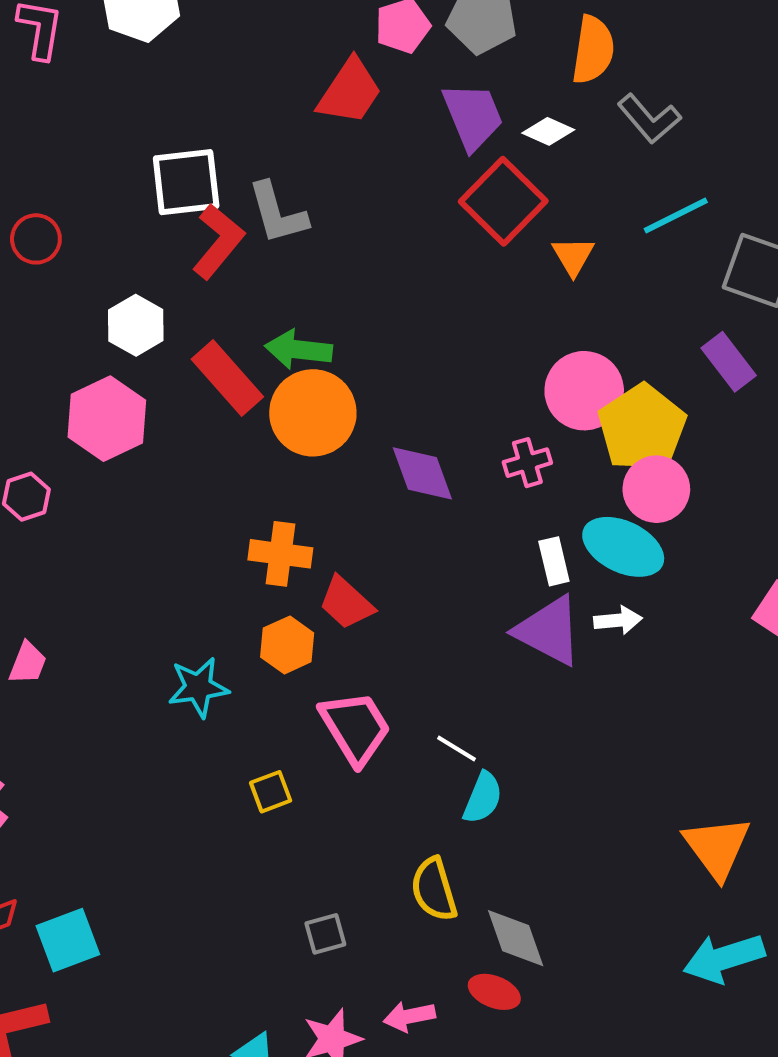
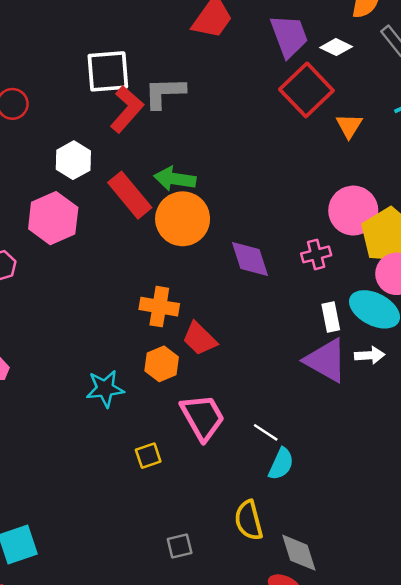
gray L-shape: (277, 213) -> (165, 93), turned 102

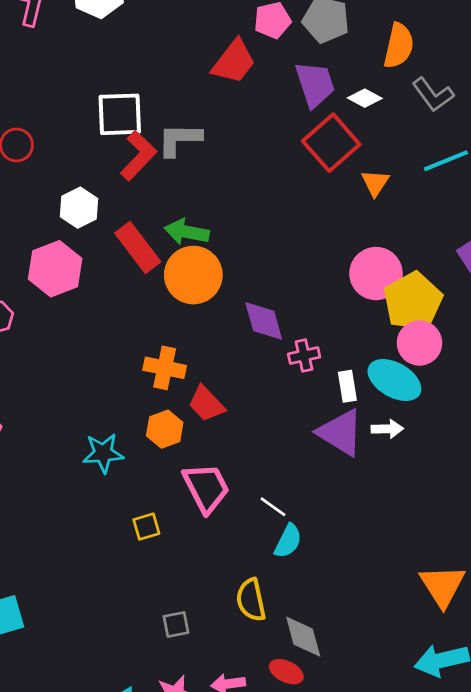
pink cross: (316, 254) -> (304, 355), moved

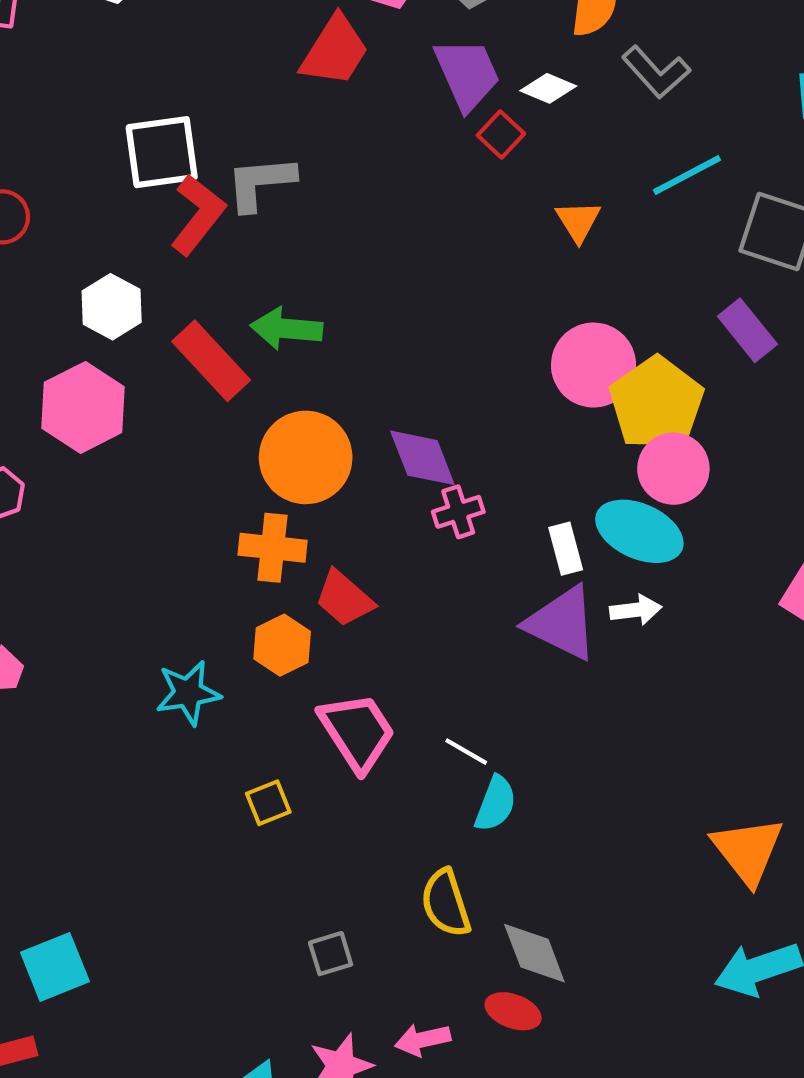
red square: (331, 143) -> (501, 134), moved, size x0.5
orange circle: (193, 275) -> (306, 457), moved
pink cross: (304, 355) -> (458, 512), moved

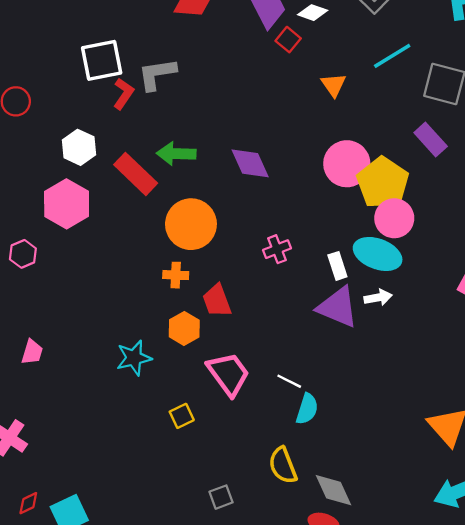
red L-shape: (198, 215) -> (124, 94), size x0.7
purple diamond: (422, 458) -> (250, 163), moved
orange cross: (273, 548) -> (176, 275), size x0.7
red trapezoid: (344, 598) -> (217, 301), turned 32

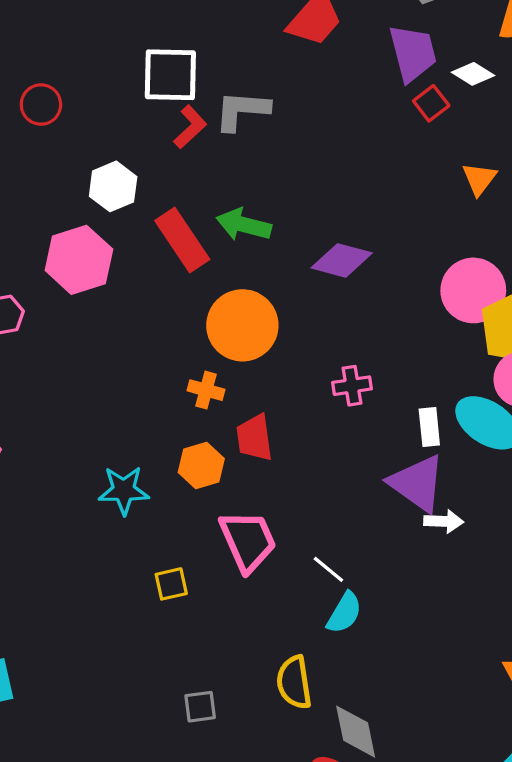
purple diamond: (250, 163) -> (342, 260), turned -63
white arrow: (378, 298) -> (444, 521), moved

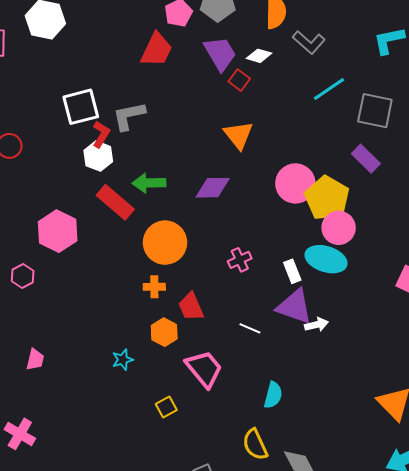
orange triangle: (479, 179) -> (238, 135), moved, size x1.4
white hexagon: (113, 186) -> (98, 156), moved
cyan star: (124, 490) -> (123, 360), size x0.7
white line: (328, 569) -> (250, 328), moved

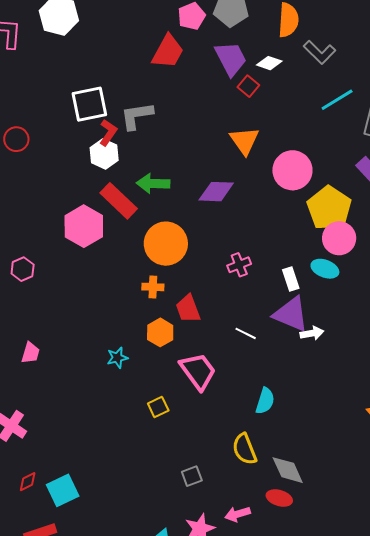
pink circle: (295, 183) -> (292, 170), moved
pink hexagon: (58, 231) -> (84, 226), moved
cyan ellipse: (326, 259) -> (325, 269), size x0.7

